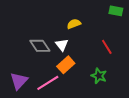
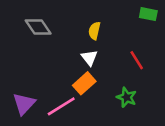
yellow semicircle: (74, 24) -> (94, 31), turned -56
white triangle: (62, 45) -> (89, 58), moved
gray diamond: (40, 46) -> (38, 27), moved

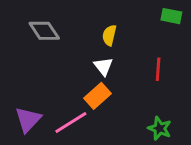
red line: (137, 60) -> (158, 69), turned 36
green star: (126, 97) -> (160, 128), moved

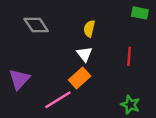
purple triangle: (28, 120) -> (19, 79), moved

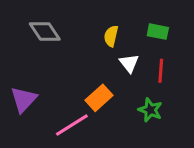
green rectangle: (140, 13) -> (158, 32), moved
white triangle: (84, 54) -> (129, 63), moved
green star: (130, 105) -> (150, 110), moved

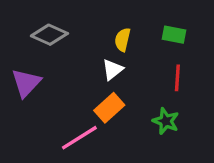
gray diamond: (45, 32) -> (49, 35), turned -32
white triangle: (129, 63) -> (113, 70), moved, turned 30
purple triangle: (24, 99) -> (26, 83), moved

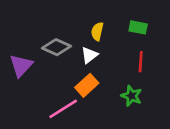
gray diamond: (49, 35) -> (57, 47), moved

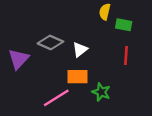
yellow semicircle: (97, 31) -> (105, 12), moved
orange rectangle: (87, 85) -> (78, 77), turned 42
green star: (131, 96) -> (101, 92), moved

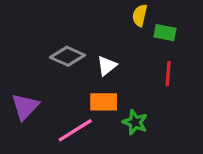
purple triangle: (19, 59) -> (25, 107), moved

